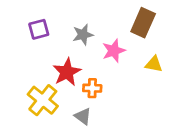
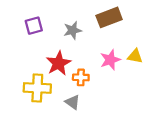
brown rectangle: (143, 23) -> (109, 17), moved, turned 45
pink star: (114, 51) -> (110, 60), moved
yellow cross: (43, 100) -> (37, 88), turned -36

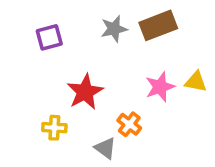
gray star: (73, 30) -> (114, 29), moved
orange cross: (81, 77) -> (129, 124), moved, turned 35
yellow cross: (37, 88) -> (54, 128), size x0.6

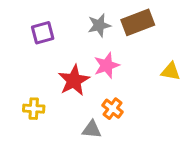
pink star: (160, 87) -> (107, 65), moved
yellow cross: (54, 128) -> (34, 109), moved
gray triangle: (105, 148) -> (92, 129), turned -30

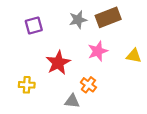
pink star: (107, 65) -> (98, 51), moved

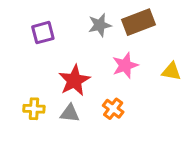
gray triangle: (72, 101) -> (70, 113), moved

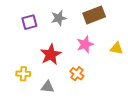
gray star: (100, 25) -> (59, 18), moved
gray triangle: (70, 113) -> (48, 87), moved

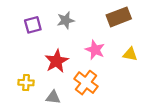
brown rectangle: (94, 15) -> (119, 17), moved
pink star: (85, 44) -> (95, 50), turned -30
orange cross: (77, 74) -> (86, 83), size x1.5

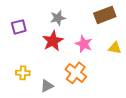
purple square: (33, 25) -> (19, 27), moved
red star: (57, 61) -> (53, 41), moved
gray triangle: (53, 97) -> (47, 86), turned -32

